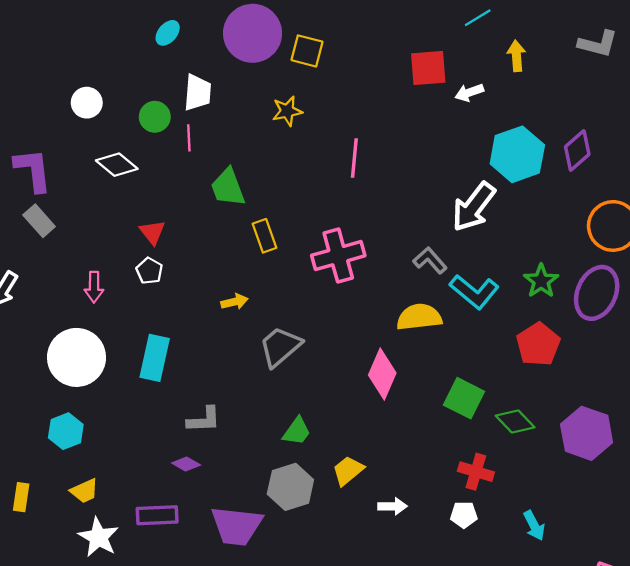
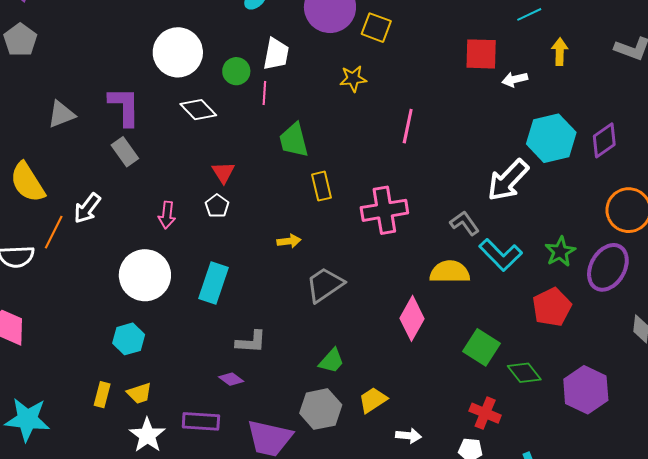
white circle: (87, 103) -> (178, 52), size x1.8
yellow rectangle: (21, 497) -> (102, 395), moved

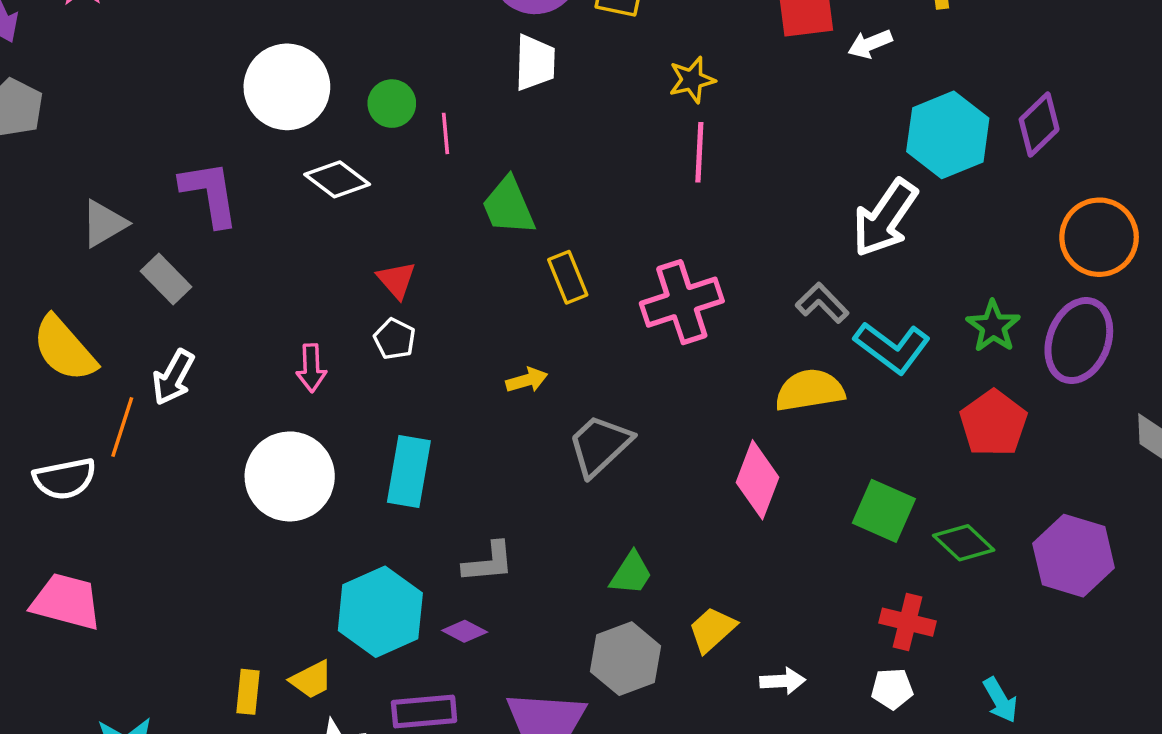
white trapezoid: (276, 54) -> (535, 63), moved
yellow star: (353, 79) -> (692, 80), moved
gray rectangle: (125, 152) -> (166, 279), moved
cyan hexagon: (129, 339) -> (380, 612), moved, size x1.6

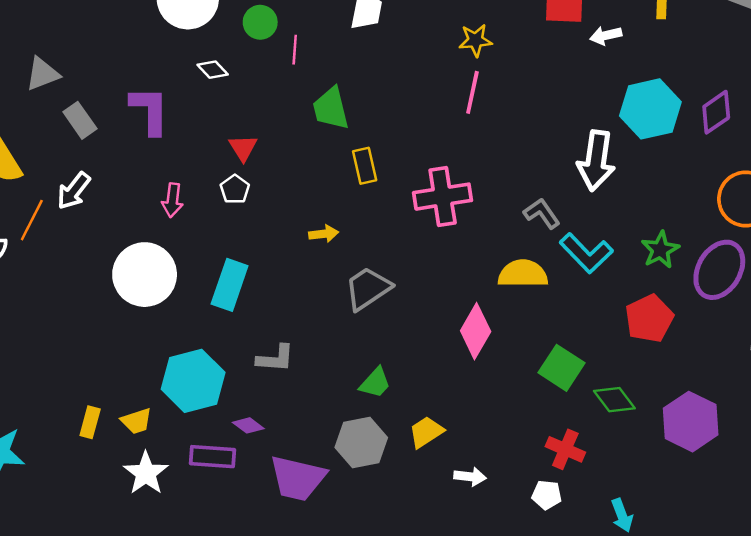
white diamond: (337, 179) -> (213, 70), size x0.7
purple L-shape: (210, 193) -> (150, 110), moved
white arrow: (885, 218) -> (596, 161), turned -36
purple diamond: (465, 631) -> (248, 425), moved

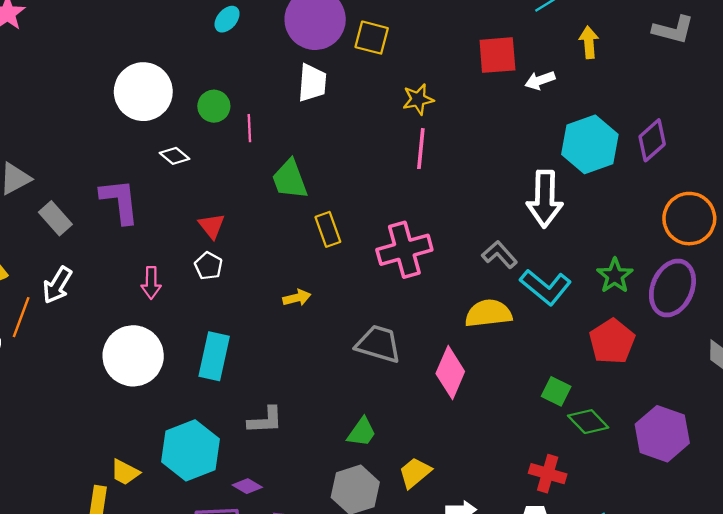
gray trapezoid: (368, 288) -> (378, 344), moved, turned 57
green square: (562, 368) -> (556, 391), moved, size x0.7
yellow trapezoid: (136, 421) -> (125, 472), moved, turned 52

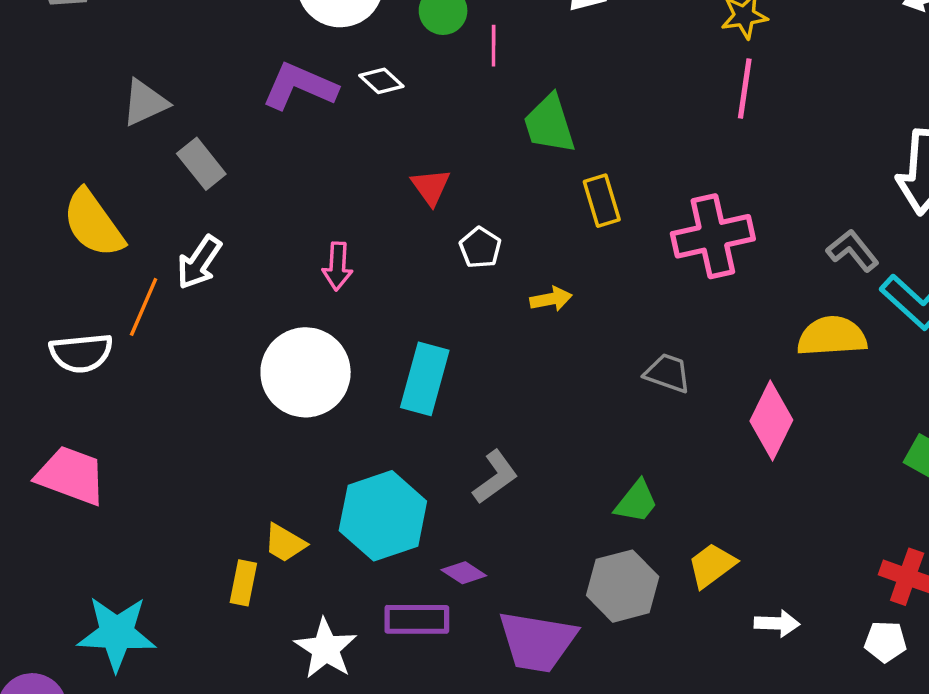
purple L-shape: (120, 201) -> (300, 86), moved, turned -63
white pentagon: (208, 266) -> (480, 248), moved
gray trapezoid: (378, 344) -> (668, 373), size x0.7
gray L-shape: (265, 420) -> (495, 477), turned -36

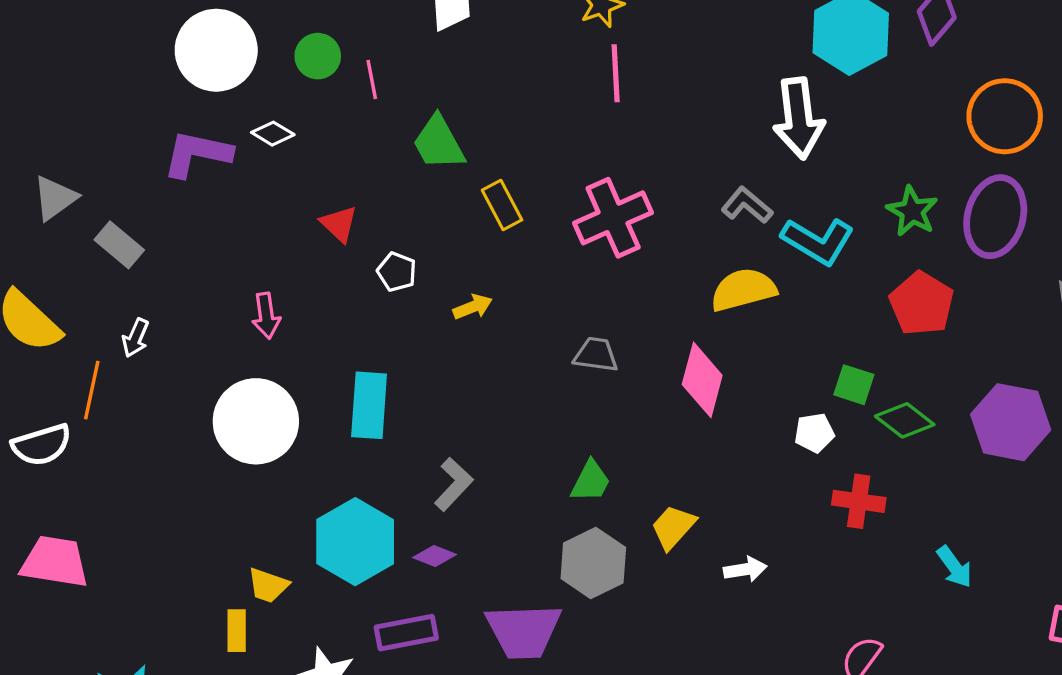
white arrow: (199, 262) -> (135, 338), size x0.7
purple diamond: (464, 573) -> (435, 556), moved
white pentagon: (885, 642) -> (814, 433), moved

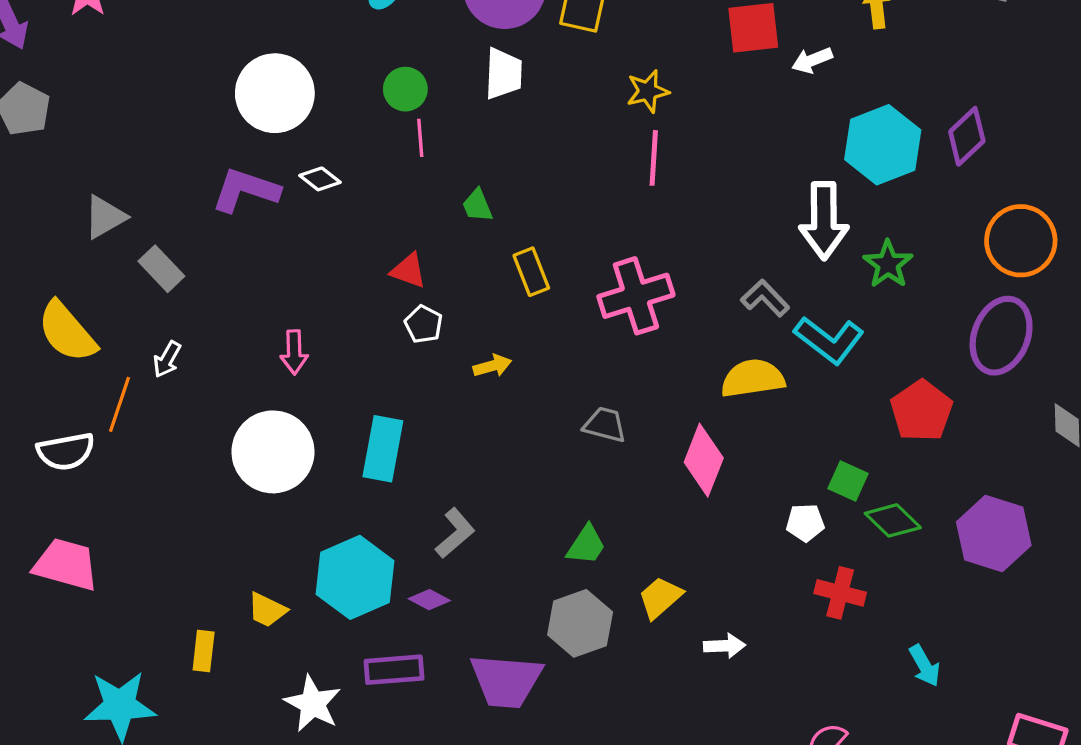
green circle: (318, 56) -> (405, 89), moved
green trapezoid: (439, 143) -> (477, 205), size x0.6
green star: (912, 211) -> (888, 264), moved
red triangle: (339, 224) -> (409, 271), moved, turned -30
yellow rectangle: (237, 631) -> (204, 651), moved

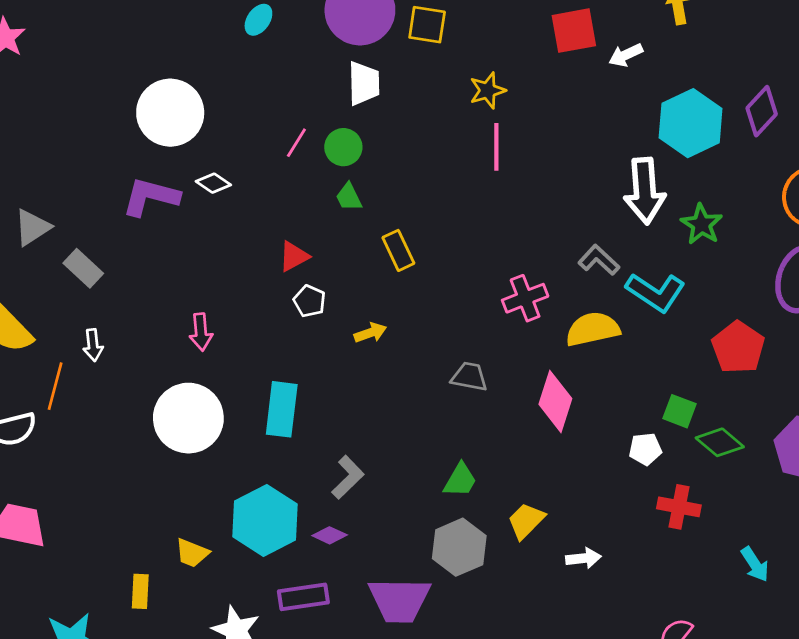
green circle: (405, 89) -> (343, 147), moved
pink line: (420, 138) -> (296, 143), turned 40
red triangle: (409, 271) -> (294, 256), turned -44
pink cross: (636, 296) -> (525, 298), moved, size x0.7
white arrow: (167, 359) -> (93, 345), turned -32

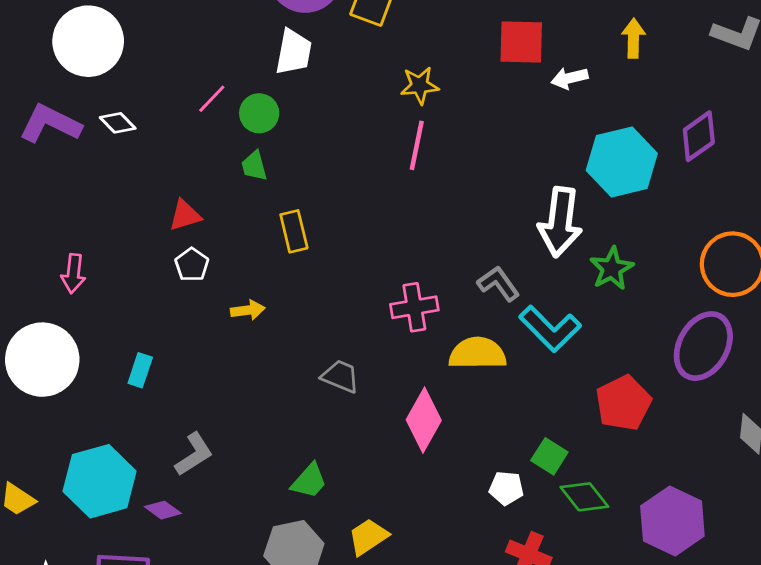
purple diamond: (762, 111) -> (699, 136), moved
cyan rectangle: (282, 409) -> (140, 370), size x0.6

